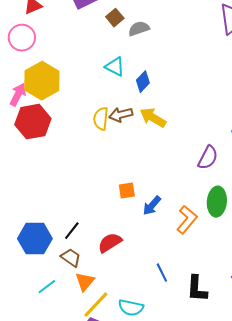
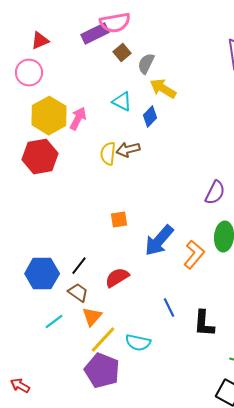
gray semicircle: (139, 29) -> (146, 64), turned -45
pink arrow: (18, 95) -> (78, 119), moved
yellow arrow: (153, 118) -> (163, 89), moved
orange square: (127, 191) -> (119, 220), moved
blue arrow: (152, 206) -> (159, 241), size x1.6

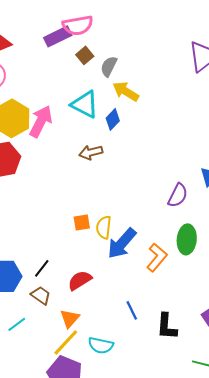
cyan triangle: (122, 102) -> (85, 104), size x1.4
pink arrow: (78, 119) -> (41, 121), size x1.4
yellow semicircle: (108, 154) -> (104, 227), moved
orange triangle: (92, 317) -> (70, 318), moved

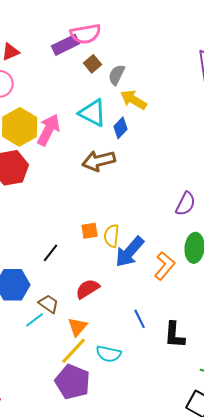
brown arrow: (91, 152) -> (99, 161), size x1.4
black line: (42, 268) -> (51, 253), moved
cyan line: (17, 324) -> (35, 320), moved

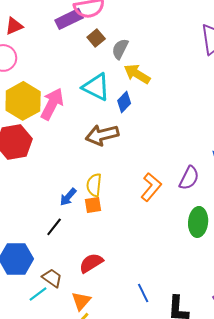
yellow semicircle: (112, 236) -> (94, 185), moved
blue arrow: (130, 252) -> (68, 197), moved, size x0.6
orange L-shape: (165, 266) -> (151, 187), moved

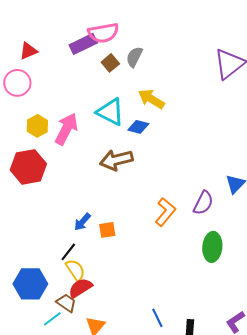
gray semicircle: (120, 49) -> (134, 57), moved
yellow hexagon: (23, 101) -> (37, 126), size x0.6
blue diamond: (124, 102) -> (138, 127), turned 60
yellow semicircle: (94, 185) -> (75, 270), moved, turned 140
red semicircle: (91, 263) -> (80, 288), moved

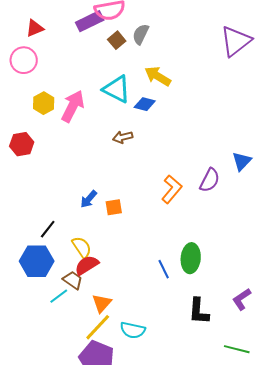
brown arrow: (116, 160) -> (123, 137), size x0.6
red hexagon: (28, 167) -> (22, 144), moved, size x0.7
green ellipse: (212, 247) -> (191, 258), moved
black line: (68, 252) -> (48, 229), moved
blue line: (157, 318) -> (164, 269), moved

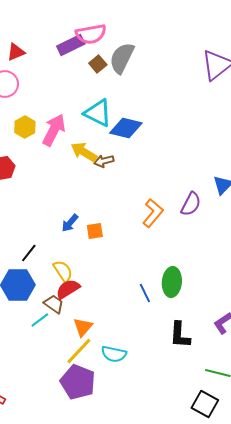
gray semicircle: (141, 34) -> (122, 58), size x1.5
yellow arrow: (158, 76) -> (84, 152), moved
blue diamond: (145, 104) -> (126, 128), size x1.5

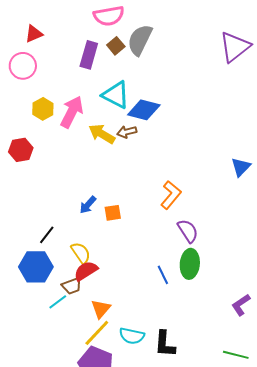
purple rectangle: (71, 45) -> (89, 55), moved, turned -48
brown arrow: (104, 161) -> (127, 132), moved
purple semicircle: (191, 204) -> (188, 231), moved, turned -60
brown trapezoid: (54, 304) -> (72, 286), turned 125
black L-shape: (180, 335) -> (165, 344), moved

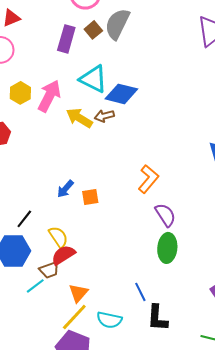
blue line: (163, 275) -> (140, 292), moved
black L-shape: (165, 344) -> (157, 318), moved

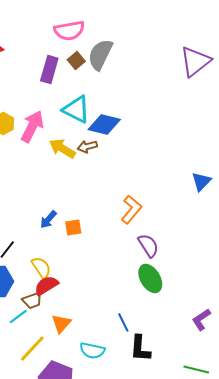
green ellipse: (167, 248) -> (150, 278), turned -36
yellow line: (74, 317) -> (32, 348), moved

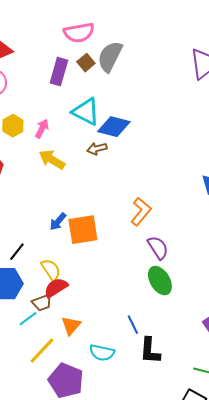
pink arrow: (32, 126) -> (42, 129), size x0.6
yellow arrow: (62, 148) -> (52, 160), moved
orange square: (73, 228) -> (83, 230), size x1.8

